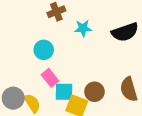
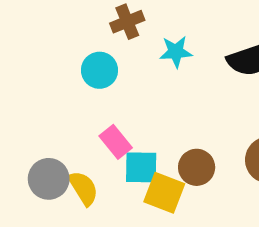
cyan circle: (44, 50) -> (100, 70), moved

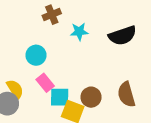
cyan circle: (100, 70) -> (36, 55), moved
yellow semicircle: (83, 188) -> (15, 89), moved

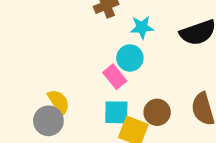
cyan circle: (36, 55) -> (130, 58), moved
pink rectangle: (45, 83) -> (115, 77), moved

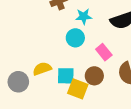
pink rectangle: (115, 77) -> (104, 52), moved
yellow semicircle: (59, 102) -> (42, 69), moved, turned -78

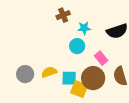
brown circle: (94, 76) -> (93, 78), size x1.5
gray circle: (18, 82) -> (25, 74), moved

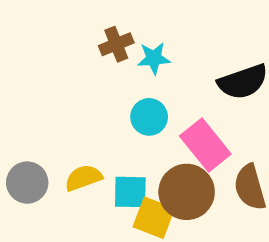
cyan star: (84, 28) -> (154, 58), moved
pink rectangle: (101, 58) -> (205, 145), size x1.5

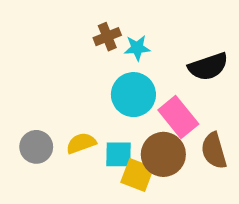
cyan circle: (149, 117) -> (133, 95), size x1.5

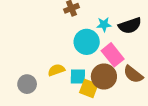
cyan star: (137, 48) -> (104, 25), moved
gray circle: (36, 147) -> (27, 84), moved
brown semicircle: (214, 151) -> (133, 74), turned -36

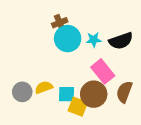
cyan circle: (87, 42) -> (68, 39), moved
brown semicircle: (133, 74) -> (124, 92), turned 72
gray circle: (27, 84) -> (22, 92), moved

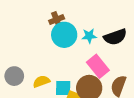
gray circle: (22, 92) -> (14, 76), moved

